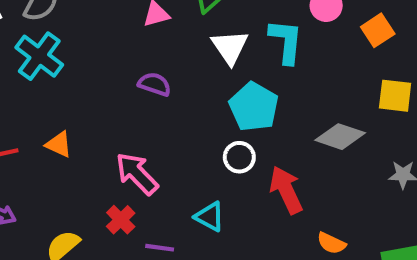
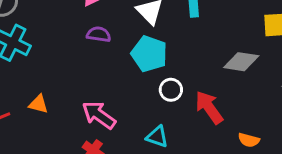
purple semicircle: (155, 84) -> (99, 34), moved
cyan pentagon: (254, 107) -> (149, 54), moved

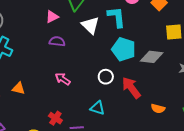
cyan pentagon: (149, 54) -> (124, 49), moved
pink arrow: (99, 115) -> (63, 79), moved, size x0.7

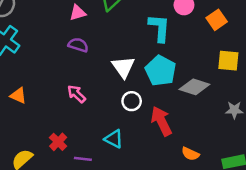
white triangle: (90, 25) -> (123, 67), moved

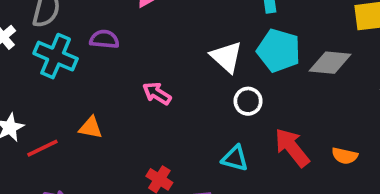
purple semicircle: (78, 45) -> (104, 39), moved
pink arrow: (77, 94) -> (157, 93), moved
red arrow: (161, 121) -> (292, 148), moved

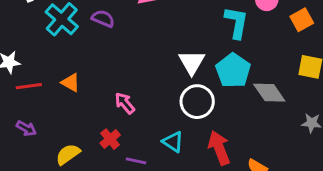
gray diamond: (330, 63) -> (269, 93), turned 32
pink arrow: (157, 93) -> (125, 103), moved
white circle: (248, 101) -> (197, 102), size x1.5

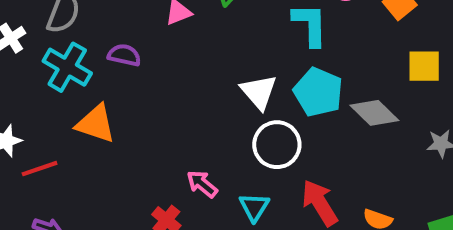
orange triangle: (71, 83) -> (96, 124), moved, size x1.5
pink arrow: (125, 103) -> (202, 184), moved
cyan triangle: (173, 142) -> (254, 207), turned 40

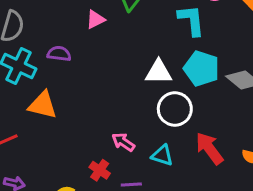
white triangle: (259, 92) -> (158, 72), turned -44
cyan triangle: (254, 207) -> (162, 155), turned -40

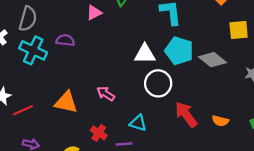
orange triangle: (43, 105) -> (66, 102), moved
pink arrow: (123, 142) -> (106, 94), moved
cyan triangle: (162, 155) -> (138, 123), moved

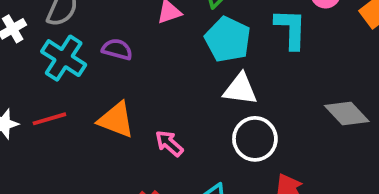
cyan pentagon: (179, 51) -> (228, 39), moved
orange triangle: (66, 102) -> (116, 120), moved
red line: (23, 110) -> (49, 119), moved

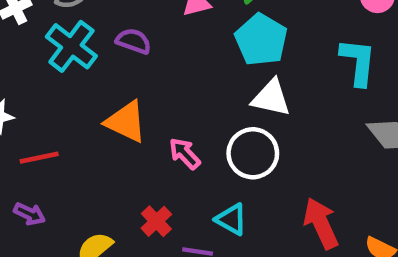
cyan L-shape: (291, 29) -> (358, 62), moved
red line: (49, 119) -> (39, 158), moved
white circle: (255, 139) -> (253, 153), moved

